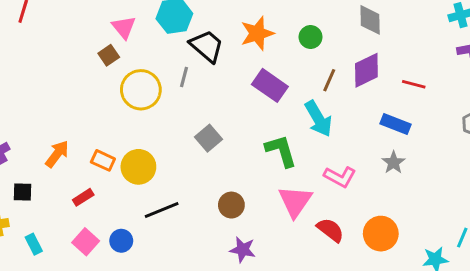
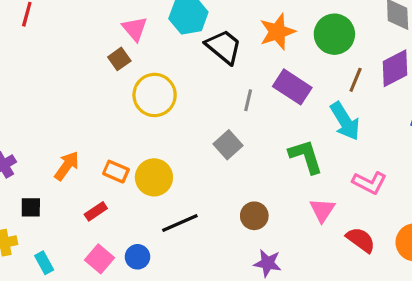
green circle: (311, 37) -> (334, 34), size x1.6
gray line: (184, 77) -> (248, 100), moved
pink triangle: (295, 201) -> (322, 210), size x0.7

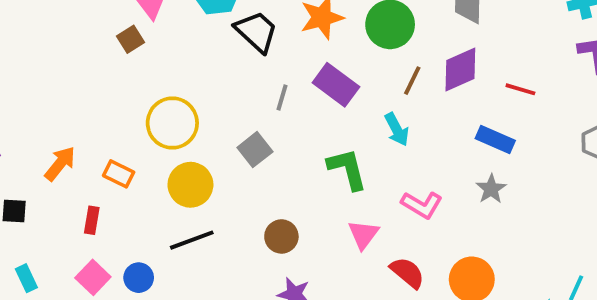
yellow circle: (155, 95) -> (172, 123), moved
cyan arrow: (345, 121) -> (397, 129), size x0.7
yellow circle: (154, 177) -> (190, 185), moved
red rectangle: (96, 211) -> (92, 220), turned -50

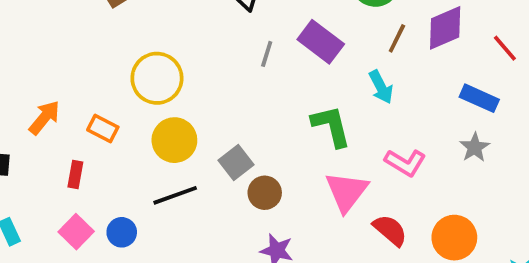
red line: (520, 89) -> (505, 48), turned 32
gray square: (255, 150) -> (236, 163), moved
pink triangle: (363, 234) -> (347, 192), size x1.4

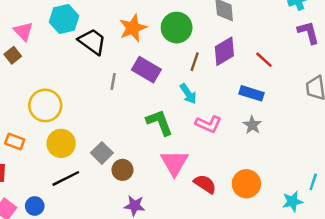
pink L-shape: (405, 163) -> (208, 124), moved

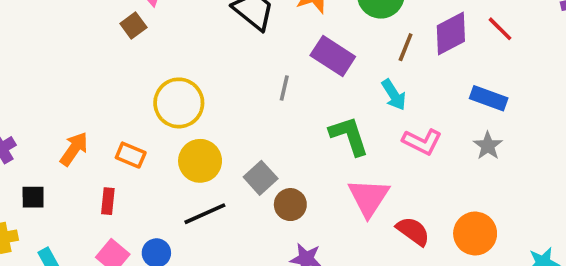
red line: (264, 60) -> (500, 29), moved
gray line: (113, 82) -> (284, 88), moved

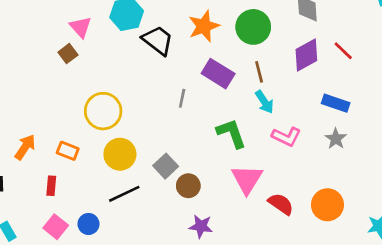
brown line: (406, 47) -> (259, 72), moved, turned -35

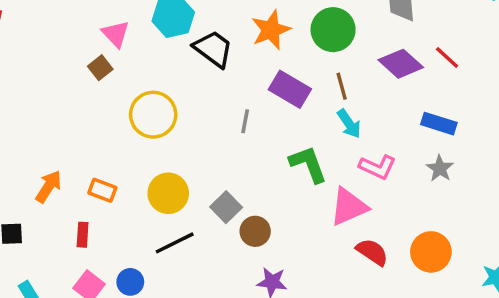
purple diamond: (306, 55) -> (401, 64), turned 72
yellow circle: (103, 111) -> (153, 115), moved
pink triangle: (247, 179) -> (349, 207), moved, turned 36

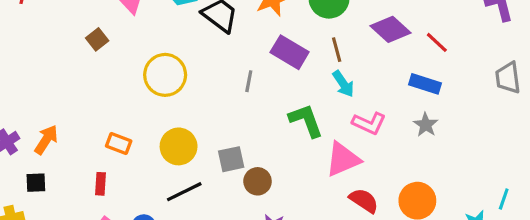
red line: (447, 57) -> (437, 42), moved
brown square: (100, 68) -> (97, 39), moved
orange arrow: (49, 187) -> (46, 140), moved
gray square: (226, 207) -> (231, 159), turned 32

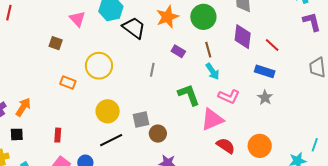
purple diamond: (390, 29) -> (243, 37), turned 55
brown square: (97, 39) -> (56, 43), turned -32
purple rectangle: (290, 52) -> (178, 51), size x0.6
orange rectangle: (119, 144) -> (68, 82), moved

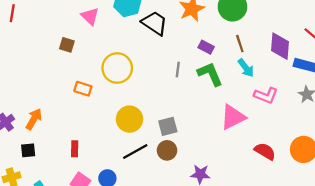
purple diamond: (243, 37) -> (280, 46), moved
green L-shape: (189, 95) -> (210, 74), moved
pink triangle: (212, 119) -> (233, 117), moved
brown circle: (158, 134) -> (167, 150), moved

